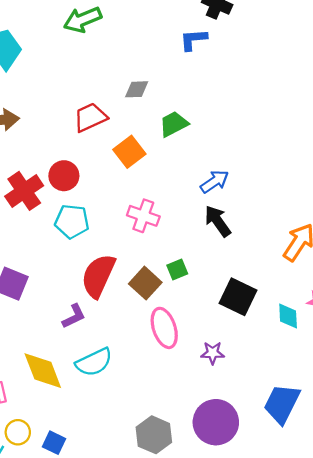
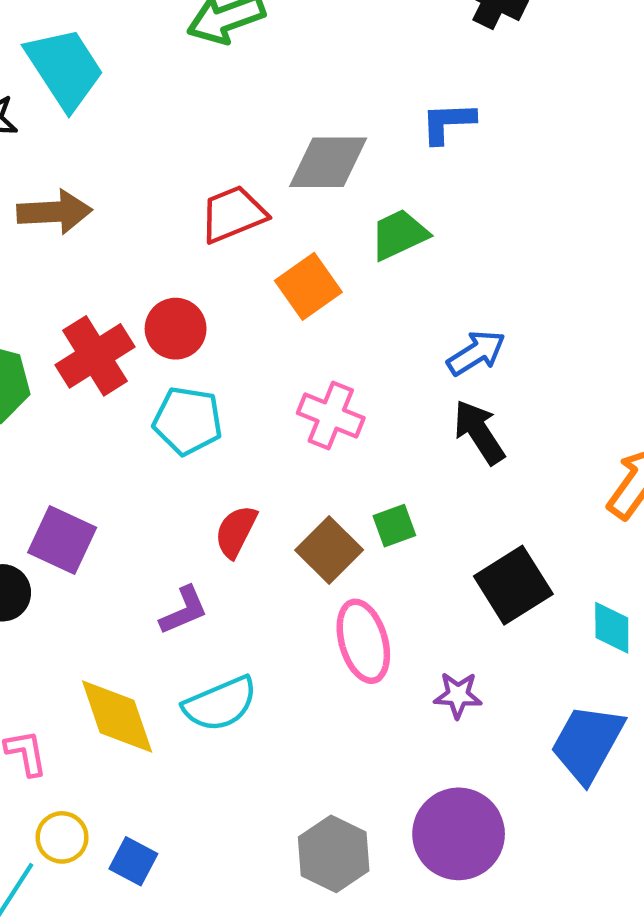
blue L-shape: (193, 40) -> (448, 123), moved
gray diamond: (137, 89) -> (328, 162), size x1.6
red semicircle: (98, 276) -> (236, 531), size x0.6
black square: (238, 297) -> (513, 585), turned 30
blue trapezoid: (282, 404) -> (587, 743), moved

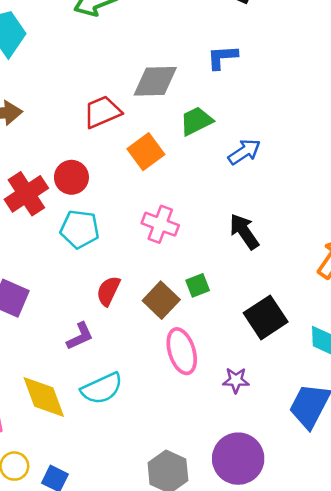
blue arrow: (476, 353) -> (244, 152), moved

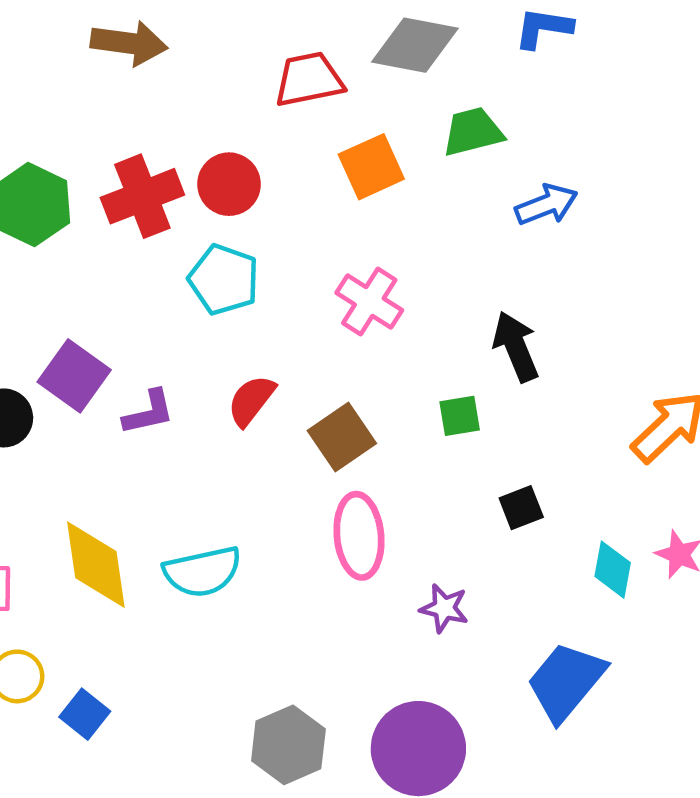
green square: (198, 285) -> (460, 416), moved
black square: (266, 317) -> (521, 508), size x0.6
purple L-shape: (80, 336) -> (149, 412), moved

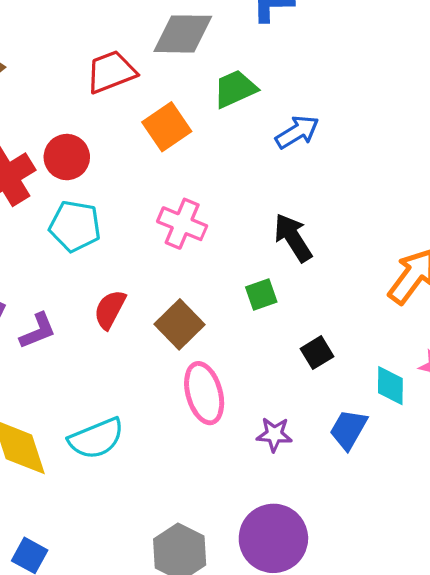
blue trapezoid: (566, 682) -> (348, 429), moved, size x0.7

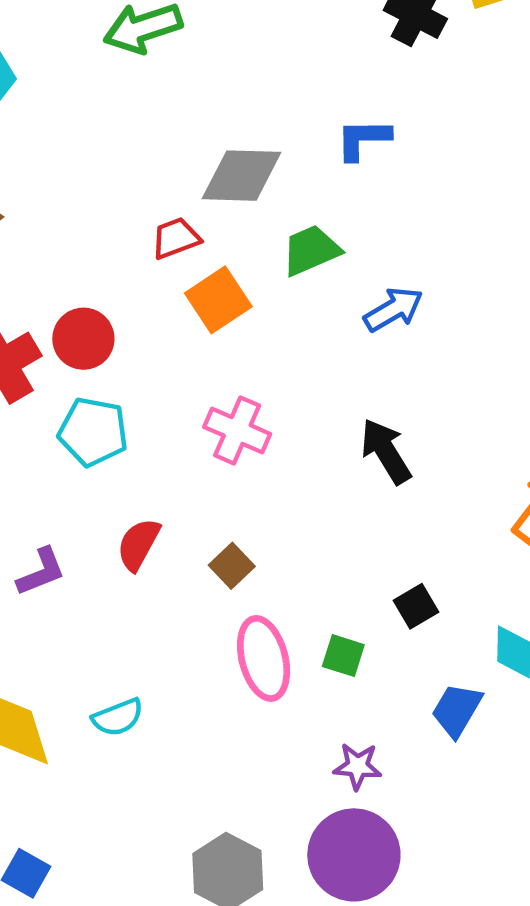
red trapezoid: (111, 72) -> (176, 238), moved, size x0.7
green square: (261, 294) -> (343, 656), moved, turned 36
brown square: (179, 324) -> (232, 566), size x0.7
purple star: (274, 434) -> (358, 766), moved
cyan semicircle: (96, 438) -> (118, 717), size x0.7

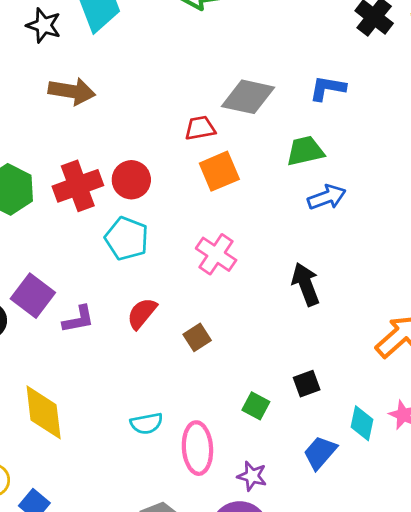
green trapezoid: (311, 250) -> (305, 151), moved
pink ellipse: (264, 658) -> (197, 448), moved
cyan semicircle: (118, 717) -> (146, 423), moved

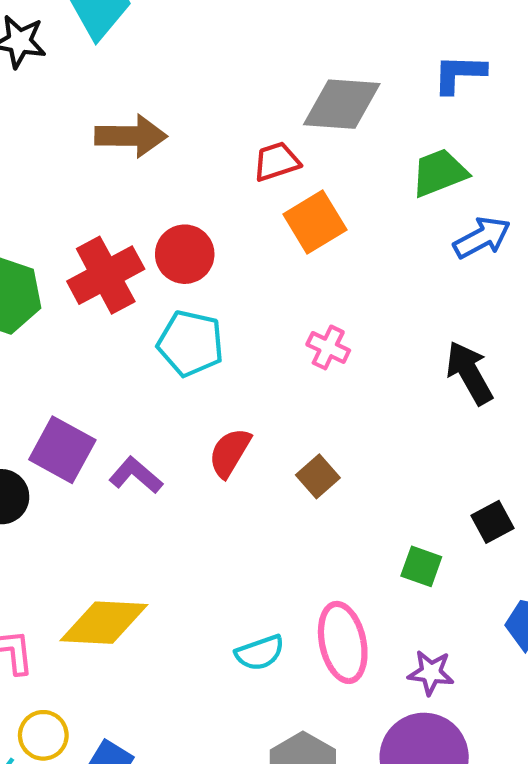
brown arrow: (72, 91) -> (131, 136), moved
pink cross: (216, 254) -> (328, 347), size x0.7
purple L-shape: (78, 319) -> (136, 475), turned -120
yellow diamond: (44, 412) -> (104, 623), turned -72
cyan semicircle: (146, 423) -> (260, 653), moved

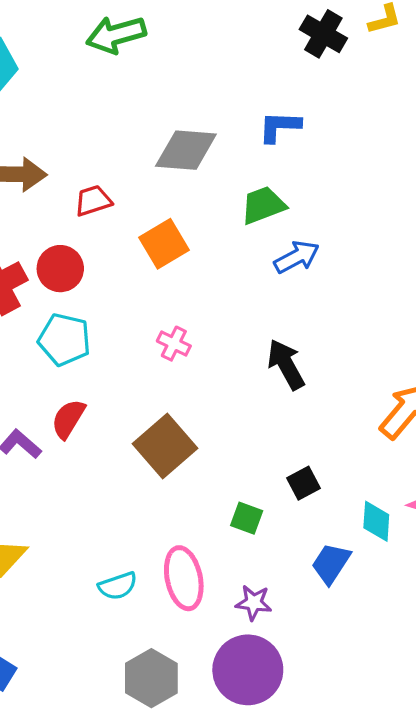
red trapezoid: (276, 162) -> (93, 201), moved
red semicircle: (230, 453) -> (68, 419), moved
brown square: (318, 476) -> (165, 446), size x1.8

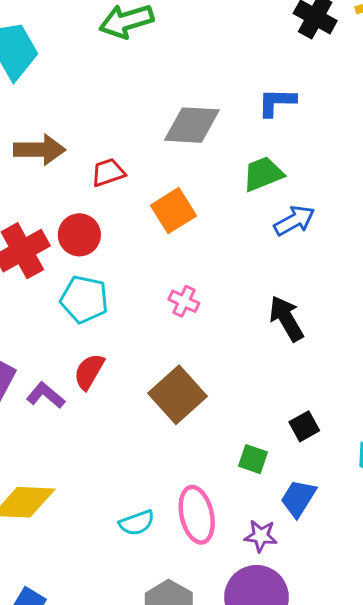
blue trapezoid: (331, 563) -> (298, 498), moved

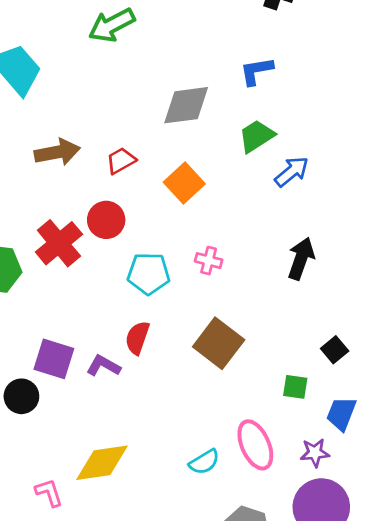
cyan pentagon: (84, 299) -> (149, 274), moved
black arrow: (286, 319) -> (301, 259), turned 60

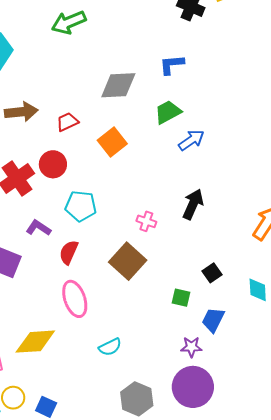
pink cross: (209, 261) -> (146, 221), moved
purple L-shape: (103, 366) -> (38, 228), moved
pink ellipse: (255, 445) -> (75, 299), moved

